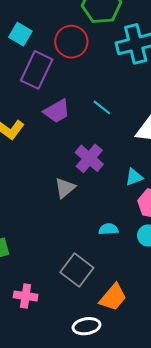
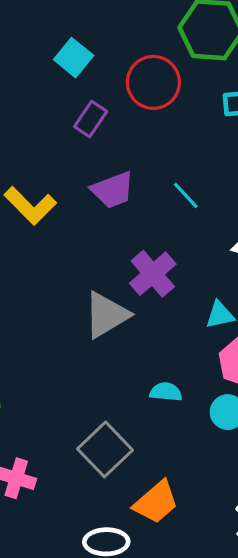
purple rectangle: (37, 70) -> (91, 119), size x0.6
gray triangle: (65, 188) -> (106, 315), size x1.4

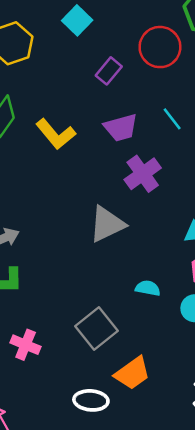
cyan square: (74, 58) -> (77, 20), moved
cyan line: (186, 195) -> (172, 119), moved
purple cross: (153, 274) -> (143, 174), moved

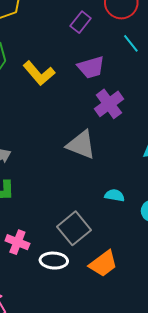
cyan line: (172, 119) -> (131, 43), moved
gray triangle: (107, 224) -> (81, 145), turned 48
white ellipse: (91, 400) -> (54, 261), moved

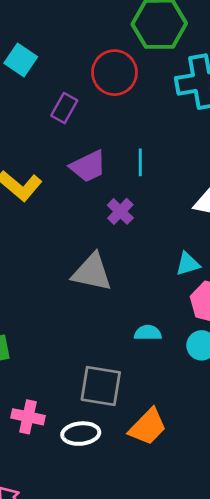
cyan line: (131, 43) -> (140, 162), moved, turned 48
purple cross: (109, 104) -> (120, 211), size x0.7
gray square: (74, 228) -> (101, 386), turned -32

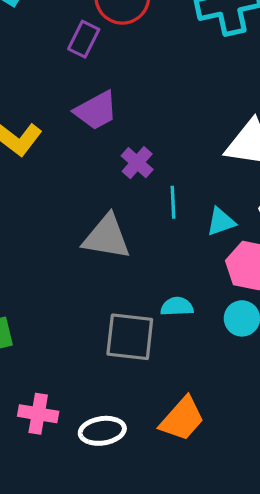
purple rectangle: (64, 108) -> (84, 39), moved
cyan line: (140, 162) -> (173, 202), moved
gray square: (101, 386) -> (130, 337), moved

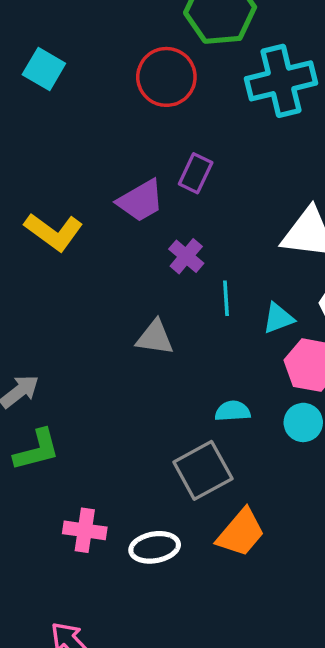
purple rectangle: (84, 39) -> (196, 173), moved
gray triangle: (107, 237) -> (155, 338), size x0.7
gray square: (130, 337) -> (203, 470), moved, turned -34

